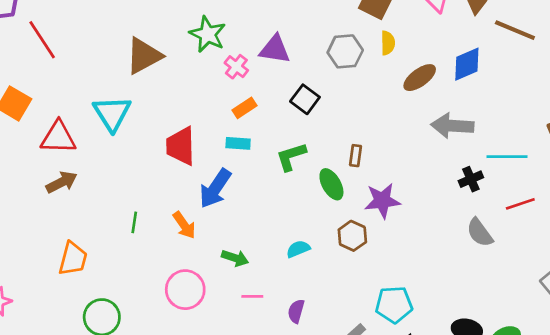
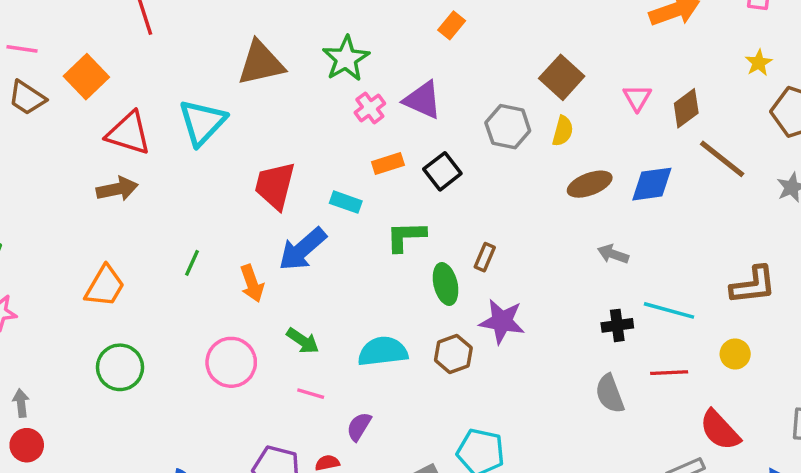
orange rectangle: (245, 108) -> (388, 164), moved
gray arrow: (452, 126) -> (613, 254), size x0.6
cyan semicircle: (298, 249) -> (383, 351), size x1.6

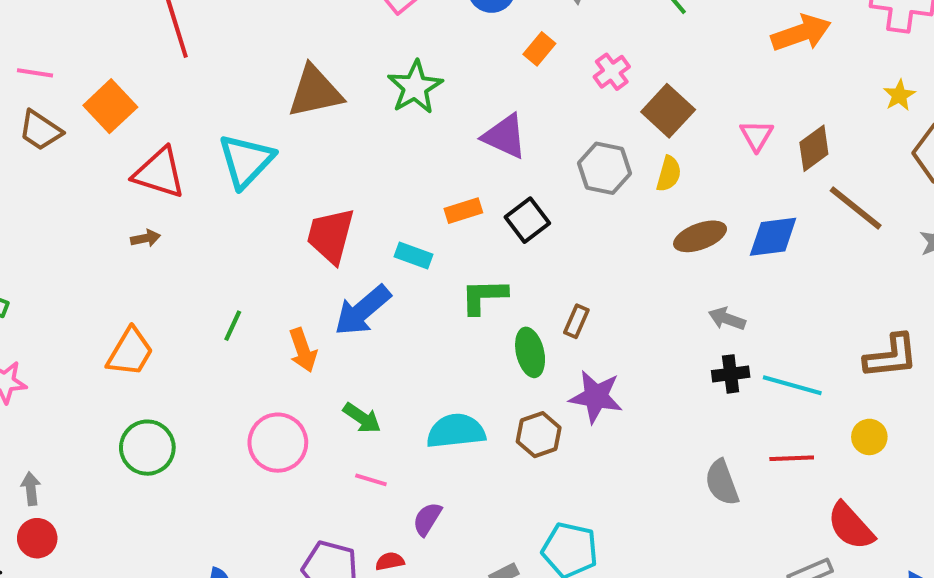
pink cross: (370, 108) -> (612, 72), moved
brown arrow: (117, 189) -> (146, 238), size x0.6
black cross: (617, 325) -> (731, 374), moved

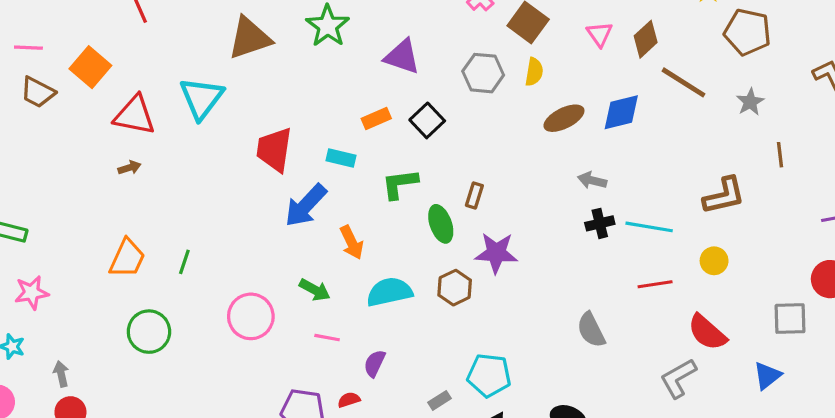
green line: (233, 326) -> (184, 262), moved
orange arrow: (303, 350) -> (352, 242), moved
gray semicircle: (722, 483) -> (591, 330), moved

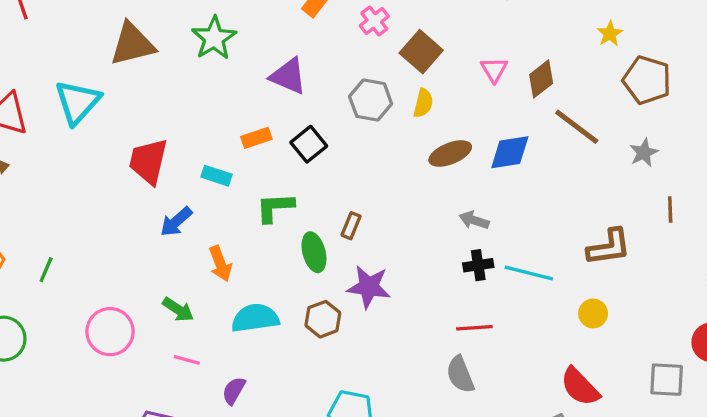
blue arrow: (306, 205) -> (176, 222), size x0.7
red line: (655, 284) -> (474, 328), moved

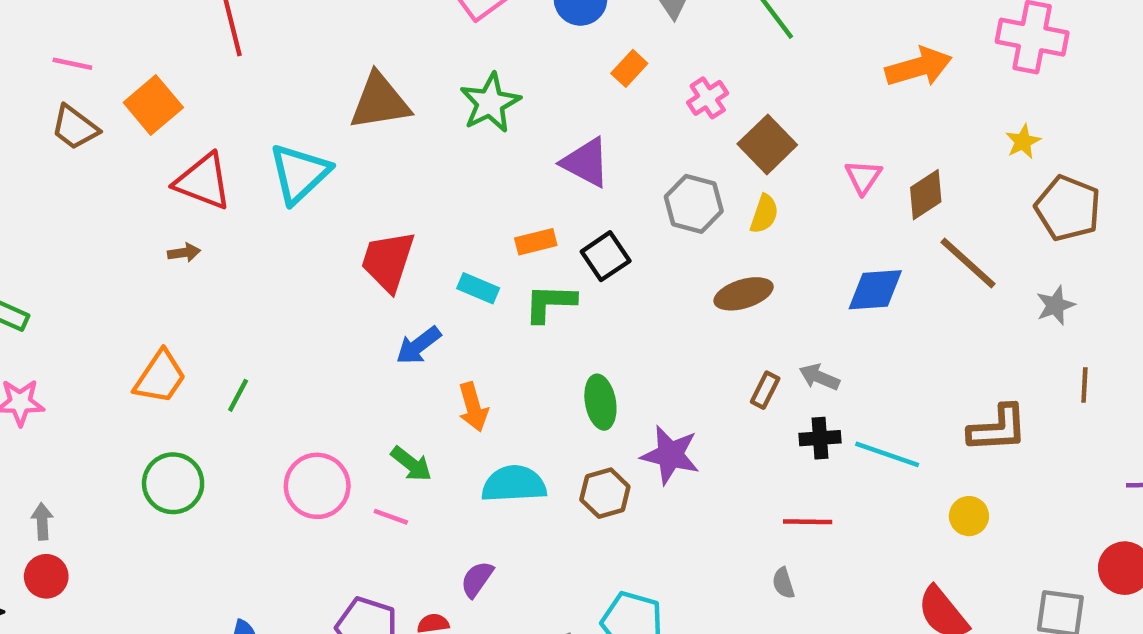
brown ellipse: (450, 154) -> (744, 294), moved
green L-shape: (275, 207) -> (550, 303), moved
brown rectangle: (351, 226) -> (765, 390), moved
pink line: (187, 360) -> (391, 517), moved
gray semicircle: (460, 374) -> (783, 583), size x0.6

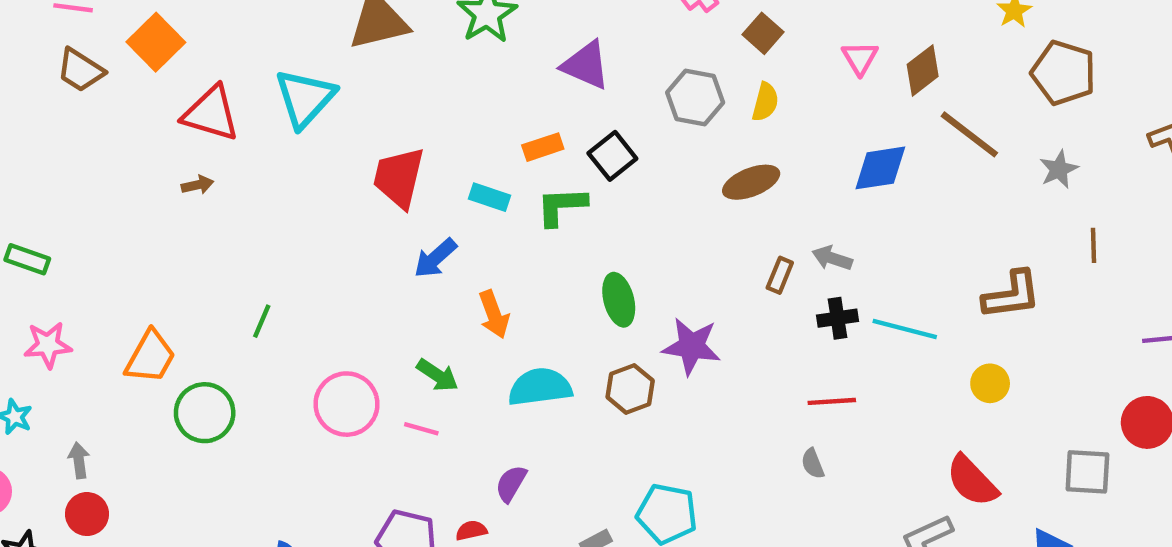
brown square: (767, 144) -> (763, 33), size x0.7
orange trapezoid: (160, 377) -> (150, 357), moved

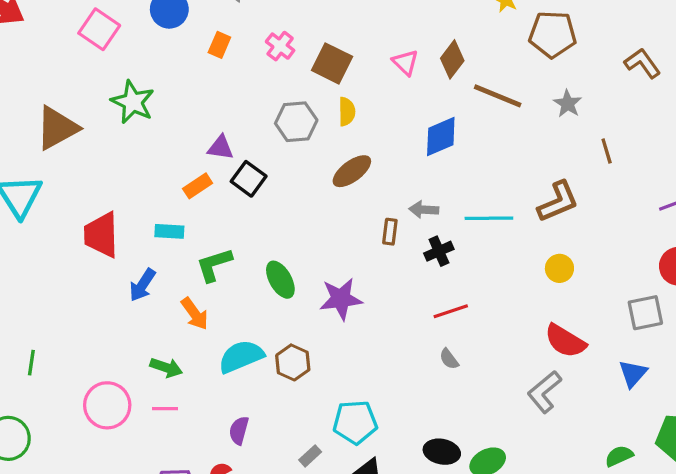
brown square: (763, 33) -> (332, 63), size x1.4
purple triangle: (586, 65) -> (220, 148), moved, size x0.7
green L-shape: (561, 206) -> (214, 265), moved
cyan line: (905, 329) -> (489, 218), moved
brown hexagon: (630, 389) -> (293, 362), moved

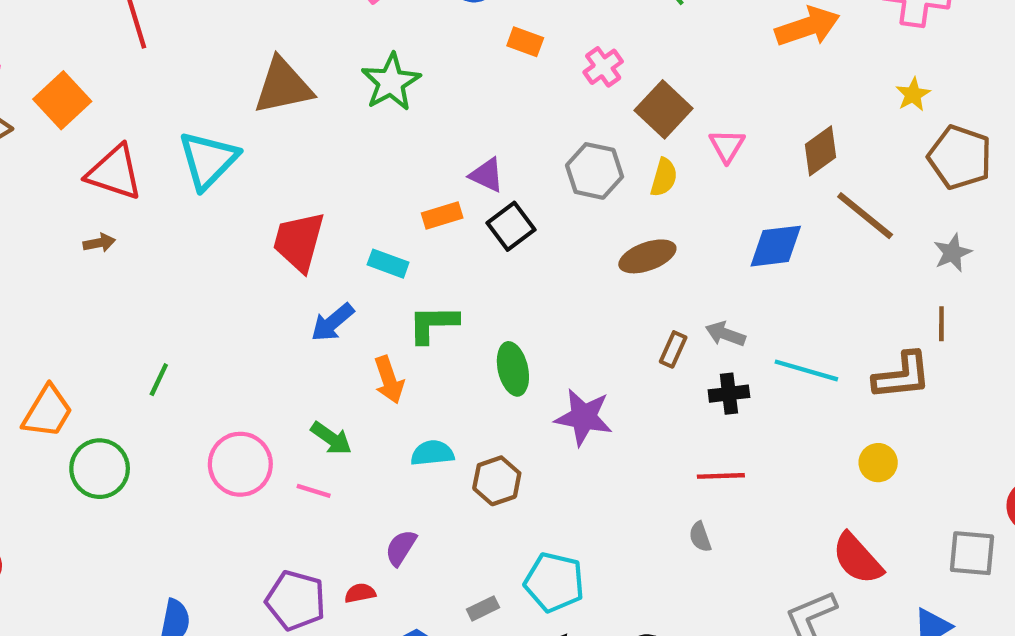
orange rectangle: (219, 45) -> (525, 42), turned 70
pink triangle: (405, 62) -> (727, 146), moved
brown line: (607, 151) -> (941, 324), moved
cyan semicircle: (241, 357) -> (432, 453), size x0.7

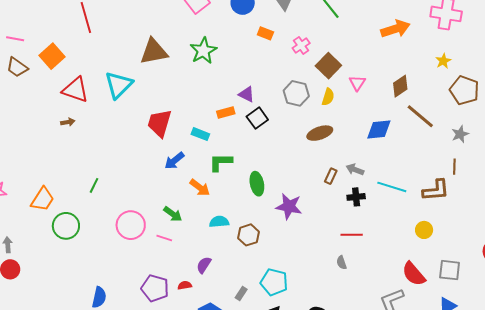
orange arrow: (389, 380) -> (200, 188), turned -35
gray square: (972, 553) -> (450, 270), moved
gray rectangle: (483, 608) -> (241, 294), turned -32

